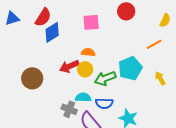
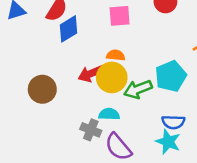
yellow circle: (85, 69) -> (112, 77), size x1.5
blue semicircle: (104, 103) -> (173, 122), moved

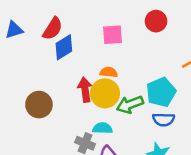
red arrow: (91, 74) -> (85, 90), turned 105
blue semicircle: (173, 122) -> (164, 120), moved

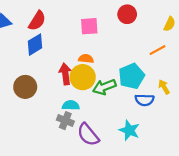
blue diamond: (64, 47) -> (35, 45), moved
blue semicircle: (164, 120) -> (145, 100), moved
cyan semicircle: (102, 128) -> (71, 105), moved

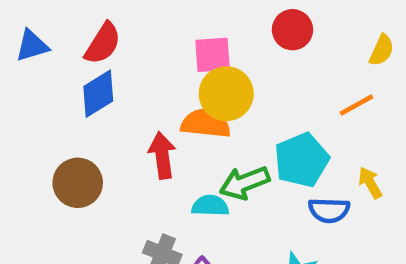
orange semicircle: (86, 59) -> (206, 123), size x1.5
yellow circle: (83, 77) -> (226, 94), moved
cyan semicircle: (71, 105) -> (210, 206), moved

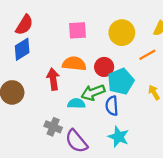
red circle: (292, 30) -> (104, 67), moved
yellow circle: (226, 94) -> (122, 33), moved
blue semicircle: (329, 210) -> (112, 106), moved, turned 84

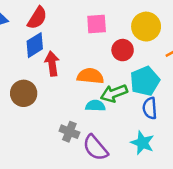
orange semicircle: (74, 64) -> (90, 76), moved
red circle: (104, 67) -> (123, 50), moved
red arrow: (53, 79) -> (52, 64), moved
blue semicircle: (112, 106) -> (150, 108), moved

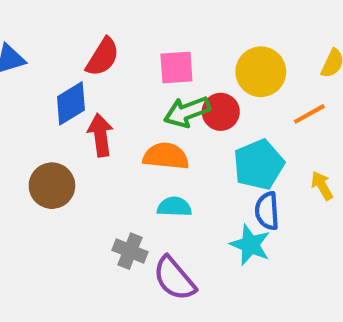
red semicircle: (37, 18) -> (103, 57), moved
green arrow: (114, 93) -> (187, 112), moved
cyan star: (142, 143) -> (250, 245), moved

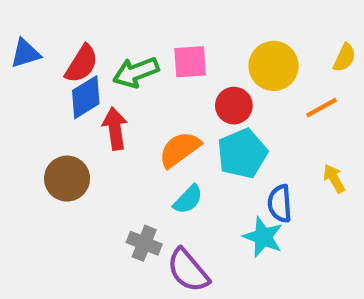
red semicircle: (103, 57) -> (82, 64), moved
green arrow: (187, 112) -> (136, 72), moved
orange semicircle: (166, 156) -> (180, 149), turned -42
cyan pentagon: (259, 165) -> (242, 154), moved
cyan semicircle: (174, 207) -> (188, 199), turned 132

